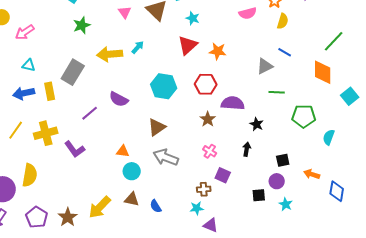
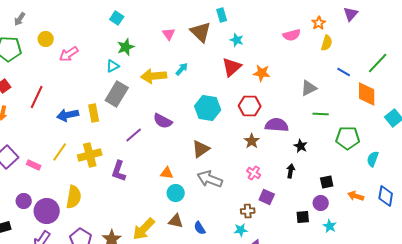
blue line: (285, 52) -> (344, 72), moved
cyan triangle: (29, 65) -> (113, 66), moved, turned -40
purple L-shape: (75, 149) -> (119, 171), turned 55
blue diamond: (337, 191) -> (386, 196), moved

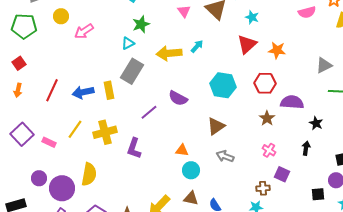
red line: (37, 97) -> (52, 90), moved
gray arrow: (210, 179) -> (225, 156), size x0.7

